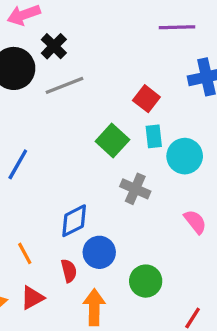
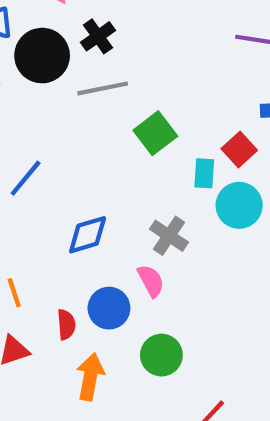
red square: (146, 99) -> (239, 150), moved
green square: (112, 140) -> (155, 133), moved
blue diamond: (74, 221) -> (88, 235), moved
pink semicircle: (195, 222) -> (151, 281), moved

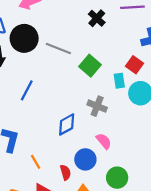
black cross: (98, 36) -> (97, 18), moved
gray line: (103, 88) -> (58, 49), turned 45
blue line: (26, 178) -> (27, 90), moved
gray cross: (169, 236) -> (97, 106), moved

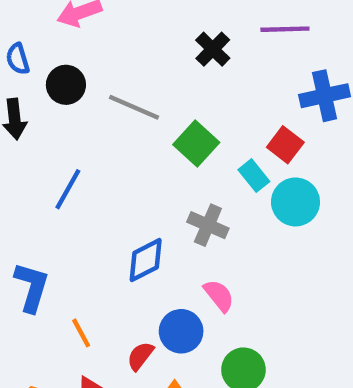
black circle: (24, 38) -> (66, 85), size x0.7
cyan rectangle: (119, 81) -> (254, 176), turned -32
red semicircle: (65, 172) -> (140, 356), turned -128

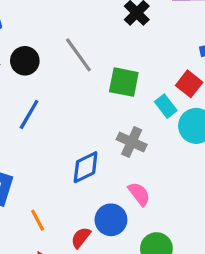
black circle: (66, 85) -> (25, 61), moved
gray line: (134, 107) -> (78, 55), turned 30
green square: (196, 144) -> (124, 82), turned -32

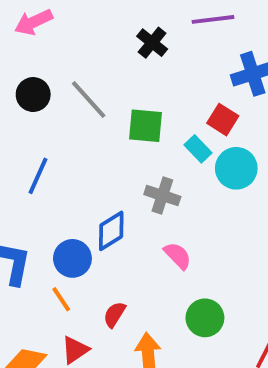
black circle: (25, 61) -> (33, 95), moved
blue circle: (111, 220) -> (72, 258), moved

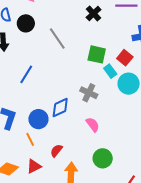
black circle: (33, 95) -> (26, 23), moved
green square: (146, 126) -> (97, 54), moved

